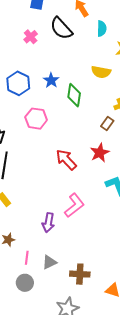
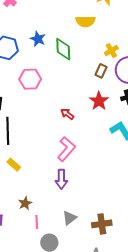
red arrow: (66, 160) -> (67, 114), size x0.6
pink L-shape: (74, 205) -> (66, 149), moved
pink line: (27, 258) -> (37, 222), moved

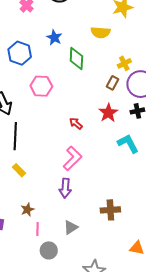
blue star: (38, 39) -> (54, 38), moved
brown cross: (102, 224) -> (110, 210), moved

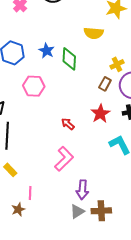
blue star: (54, 38) -> (47, 51), moved
purple arrow: (65, 188) -> (82, 190), moved
gray triangle: (71, 227) -> (77, 212), moved
pink line: (38, 229) -> (30, 193), moved

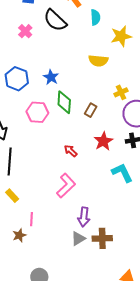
green diamond: (69, 59) -> (64, 102), moved
brown rectangle: (105, 84) -> (91, 110), moved

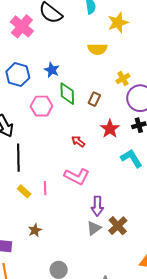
pink cross: (25, 31) -> (22, 26), size x1.6
pink L-shape: (66, 186) -> (77, 176), turned 75
pink line: (31, 219) -> (45, 188), moved
brown cross: (102, 238) -> (118, 226), turned -36

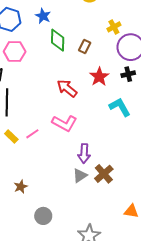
pink hexagon: (41, 106) -> (15, 52), moved
red arrow: (78, 141) -> (67, 88), size x1.5
pink line: (45, 188) -> (32, 134), turned 56
brown star: (35, 230) -> (21, 187), moved

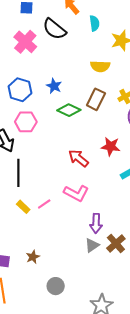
green diamond: (58, 40) -> (69, 110), turned -65
brown rectangle: (85, 46) -> (96, 99), moved, size x1.5
red star: (99, 77) -> (111, 146), turned -30

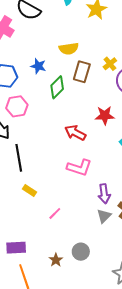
yellow semicircle: (100, 66) -> (69, 49), moved
green diamond: (69, 110) -> (57, 87), turned -60
pink line: (44, 204) -> (55, 213), moved
brown star: (33, 257) -> (56, 260), moved
gray circle: (56, 286) -> (81, 252), moved

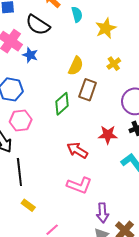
yellow semicircle: (69, 49) -> (76, 66), turned -60
yellow cross: (110, 64) -> (114, 64), moved
blue star: (38, 66) -> (30, 55), moved

